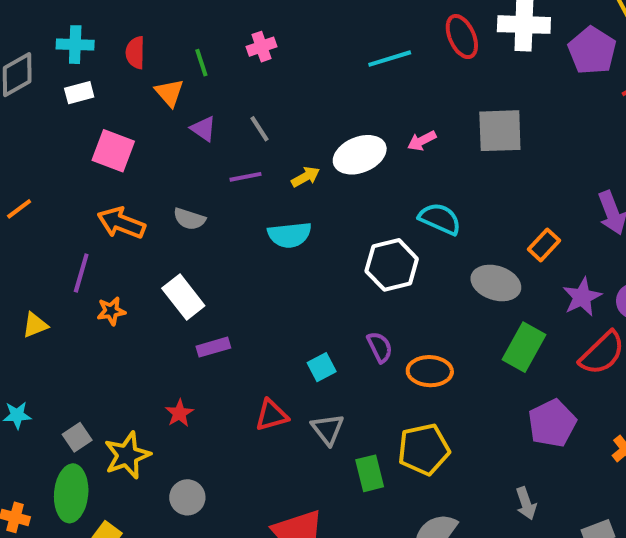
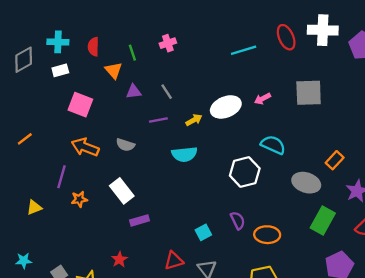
purple triangle: (203, 129) -> (134, 92), turned -42

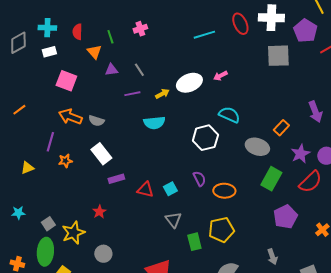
gray square: (309, 93) -> (278, 56), moved
gray semicircle: (125, 145) -> (96, 121), moved
red triangle: (174, 261) -> (145, 190), moved, turned 30

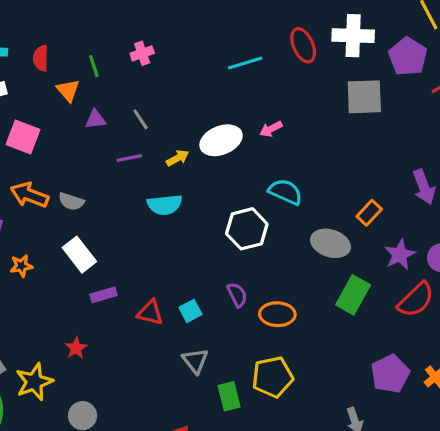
purple pentagon: (285, 217) -> (390, 374), moved

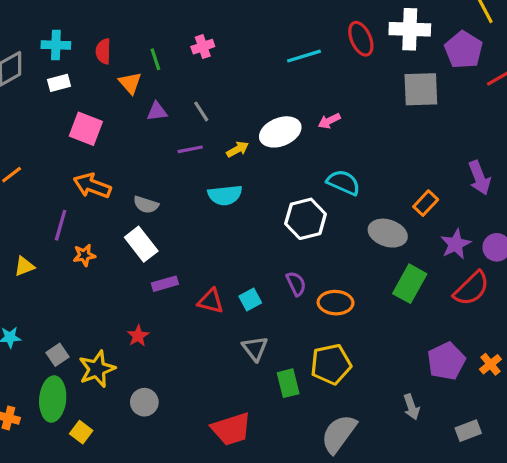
gray semicircle: (71, 201) -> (146, 205), moved

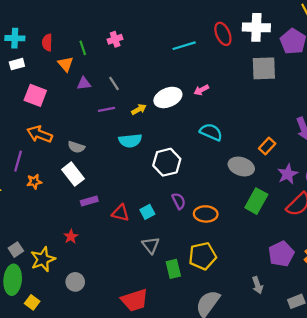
white hexagon: (306, 219) -> (167, 162), moved

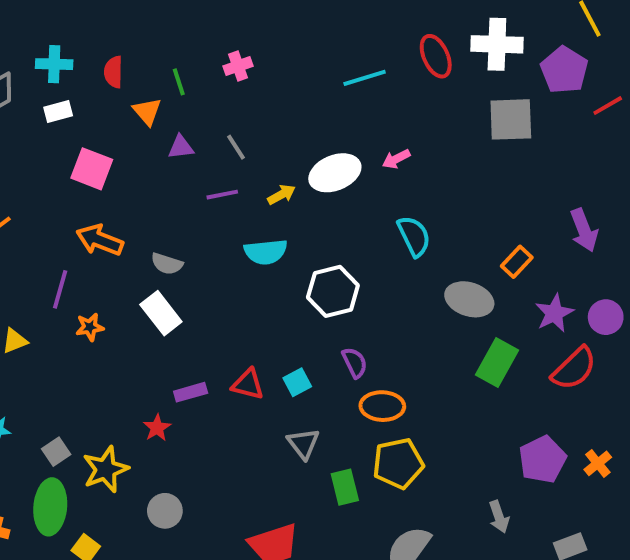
cyan semicircle: (211, 132) -> (414, 236), turned 40
purple rectangle: (89, 201) -> (191, 392), moved
orange ellipse: (206, 214) -> (382, 406), moved

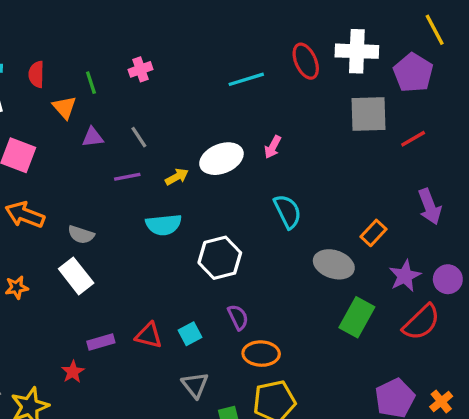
red line: (608, 106) -> (413, 139), moved
pink arrow: (396, 159) -> (273, 147), turned -35

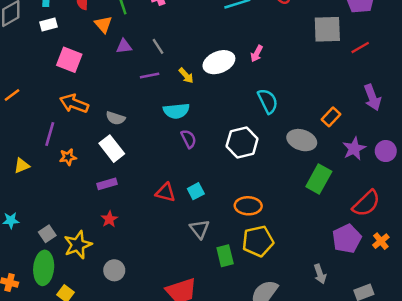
yellow arrow: (177, 177) -> (186, 76), turned 77
white hexagon: (220, 258) -> (242, 142), moved
purple semicircle: (238, 317) -> (189, 139), moved
red semicircle: (421, 322) -> (366, 203), moved
purple rectangle: (101, 342) -> (107, 184), moved

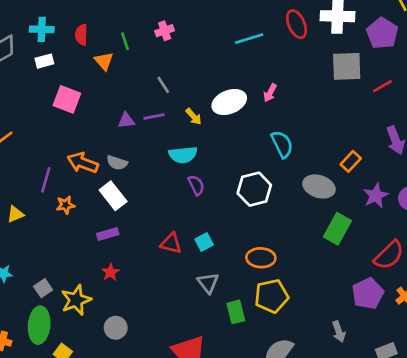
purple triangle: (124, 46) -> (126, 120), moved
orange arrow: (74, 104) -> (83, 163), moved

